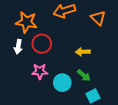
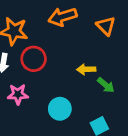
pink star: (40, 71) -> (18, 94), moved
green arrow: (84, 75) -> (106, 85), moved

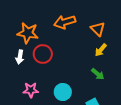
yellow arrow: (86, 69) -> (101, 50), moved, turned -48
pink star: (18, 94) -> (31, 90), moved

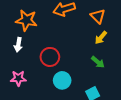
red circle: (43, 54) -> (50, 57), moved
pink star: (31, 90) -> (18, 78), moved

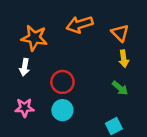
yellow arrow: (101, 38) -> (124, 59), turned -48
cyan circle: (62, 80) -> (62, 110), moved

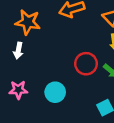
red circle: (62, 82) -> (86, 64), moved

